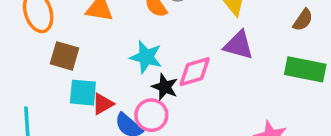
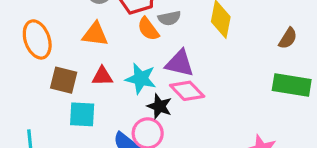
purple triangle: (239, 45) -> (180, 63), moved
pink diamond: (195, 72) -> (187, 91), turned 64
red triangle: (103, 104) -> (102, 76), moved, turned 30

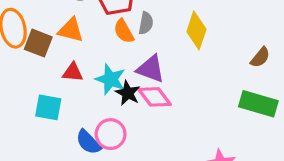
gray semicircle: (169, 18) -> (146, 23), turned -75
brown square: (64, 80) -> (38, 43), moved
black star: (159, 106) -> (128, 93), moved

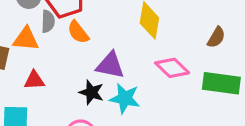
gray semicircle: (146, 23) -> (48, 21), moved
cyan star: (110, 79) -> (125, 98), moved
pink diamond: (155, 97) -> (172, 68), moved

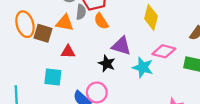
pink diamond: (172, 68) -> (164, 51), turned -35
cyan star: (125, 98) -> (143, 67), moved

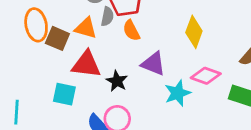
red triangle: (68, 52) -> (86, 64), size x1.6
black star: (107, 63) -> (117, 81), moved
cyan star: (143, 67) -> (178, 93), turned 30

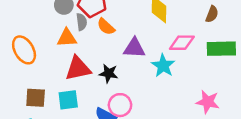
brown square: (57, 38) -> (36, 98), moved

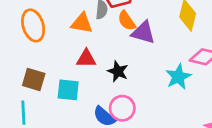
purple triangle: (134, 48) -> (143, 33), moved
red triangle: (78, 68) -> (86, 59), size x0.7

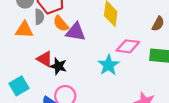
red triangle: (86, 59) -> (45, 59), moved, turned 36
cyan square: (68, 90) -> (19, 86), turned -30

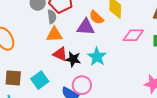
orange semicircle: (61, 24) -> (96, 17), moved
orange triangle: (24, 30) -> (54, 35), moved
cyan star: (109, 65) -> (97, 57), moved

